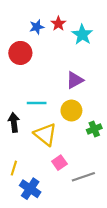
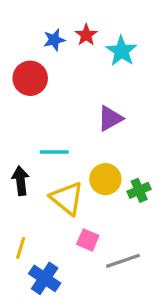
yellow circle: (71, 111) -> (105, 179), moved
pink square: (59, 163) -> (88, 240), turned -32

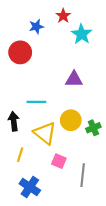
red star: (86, 35) -> (63, 16), moved
purple triangle: (110, 118) -> (74, 79), turned 30
yellow line: (21, 248) -> (20, 155), moved
gray line: (123, 261) -> (83, 175), turned -65

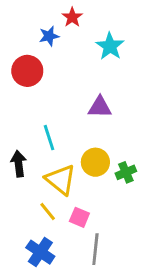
red star: (63, 16) -> (72, 17), moved
cyan line: (36, 102) -> (49, 138), turned 72
yellow line: (20, 155) -> (48, 211), moved, turned -56
gray line: (83, 175) -> (95, 249), moved

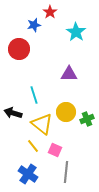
black arrow: (19, 164) -> (13, 113), turned -66

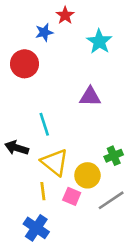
yellow circle: (66, 112) -> (87, 175), moved
yellow line: (33, 146) -> (43, 191), turned 32
gray line: (66, 172) -> (111, 200), moved, turned 50

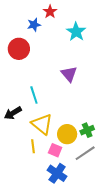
purple triangle: (90, 97) -> (69, 74), turned 48
black arrow: (17, 148) -> (13, 113), turned -48
green cross: (114, 156) -> (87, 130), moved
blue cross: (36, 228) -> (57, 173), moved

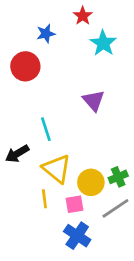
red star: (50, 12) -> (83, 16), moved
pink square: (55, 150) -> (75, 204), turned -32

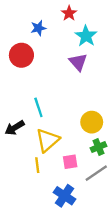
purple triangle: (94, 100) -> (78, 62), moved
yellow triangle: (57, 169) -> (48, 140), turned 40
yellow circle: (91, 182) -> (92, 122), moved
pink square: (75, 204) -> (70, 162), moved

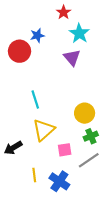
blue star: (38, 28) -> (37, 35), moved
black arrow: (15, 128) -> (13, 148), moved
yellow line: (37, 165) -> (34, 175), moved

